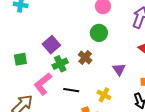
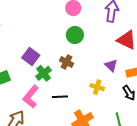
purple triangle: (119, 69) -> (111, 66), moved
yellow cross: (104, 95) -> (97, 87), moved

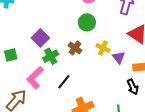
yellow cross: (97, 87) -> (103, 48), moved
black line: (60, 97) -> (64, 82), turned -56

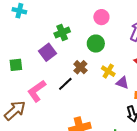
green cross: (51, 56) -> (62, 33), moved
purple triangle: (119, 57) -> (122, 83), turned -40
black line: (64, 82) -> (65, 84), moved

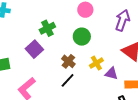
yellow cross: (108, 71) -> (96, 63), turned 32
black line: (65, 84) -> (68, 80), moved

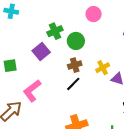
green circle: (82, 37) -> (76, 41), moved
brown cross: (68, 61) -> (75, 65), turned 32

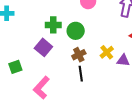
green cross: (55, 31) -> (53, 25), turned 35
black line: (73, 84) -> (81, 74), turned -42

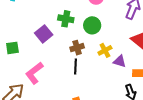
green cross: (53, 25) -> (66, 19), moved
green circle: (76, 31) -> (92, 25), moved

